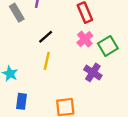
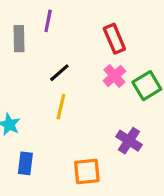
gray rectangle: (17, 13) -> (19, 39), turned 30
purple cross: (93, 72) -> (129, 141), moved

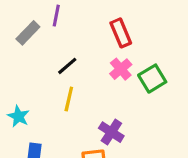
gray rectangle: (19, 39) -> (28, 33), turned 45
purple cross: (129, 141) -> (111, 132), moved

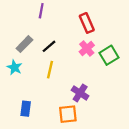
gray rectangle: (28, 33) -> (24, 44), moved
cyan star: (18, 116) -> (14, 67), moved

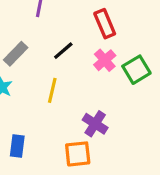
black line: (49, 46) -> (63, 51), moved

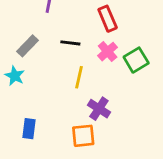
black line: (63, 51) -> (70, 43), turned 48
yellow line: (52, 90) -> (79, 77), moved

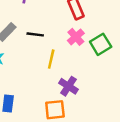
black line: (70, 43) -> (35, 34), moved

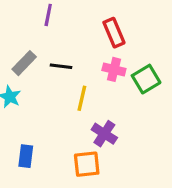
pink cross: (76, 37) -> (114, 69), turned -35

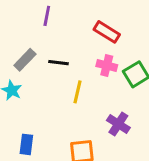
red rectangle: (114, 33) -> (107, 32), turned -35
purple cross: (104, 134) -> (118, 124), moved

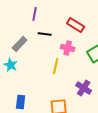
black line: (59, 63) -> (45, 34), moved
pink cross: (107, 66) -> (68, 48), moved

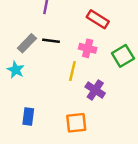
black line: (45, 34) -> (51, 41), moved
purple cross: (84, 88) -> (95, 90), moved

